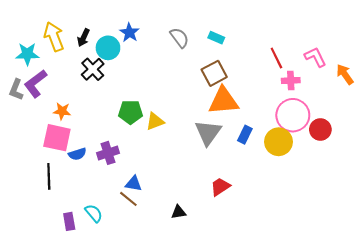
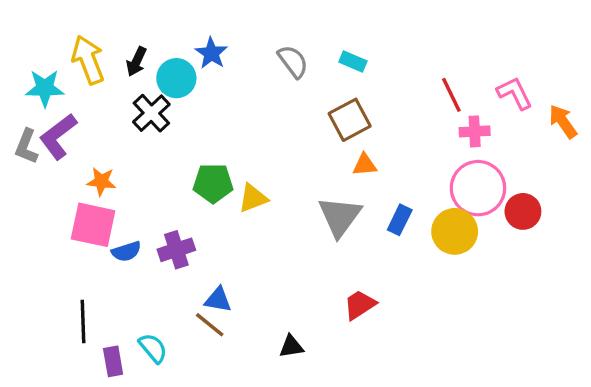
orange triangle: (223, 101) -> (365, 165), size x0.5
black line: (49, 176) -> (83, 321), moved

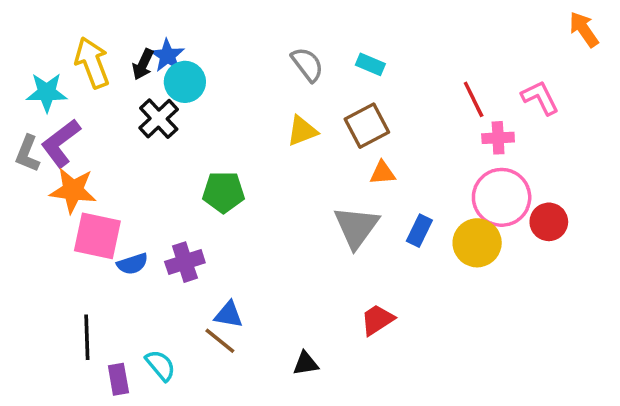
blue star: (211, 53) -> (167, 56), moved
orange arrow: (563, 121) -> (584, 29), moved
orange star: (101, 181) -> (73, 190), moved, size x1.5
yellow triangle: (253, 198) -> (302, 131), moved

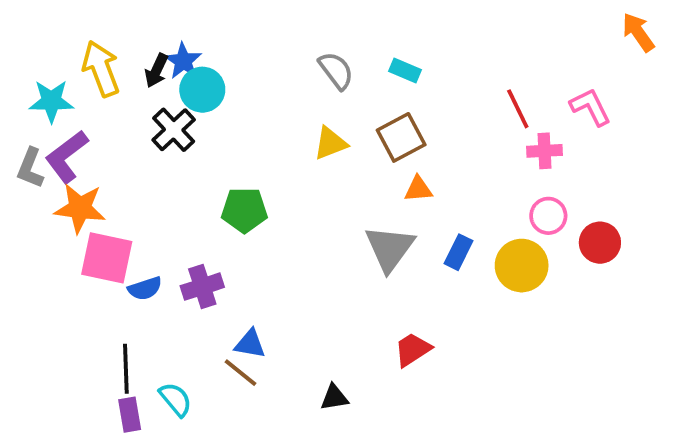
pink circle: (502, 197) -> (548, 216), size x0.6
black line: (87, 337) -> (126, 369), moved

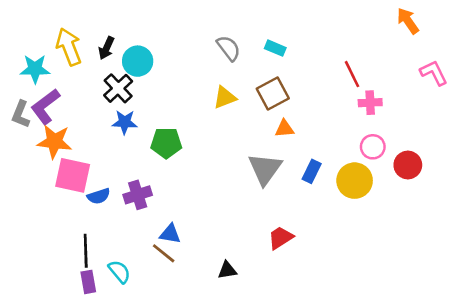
orange arrow: (638, 32) -> (408, 21), moved
blue star: (183, 61) -> (125, 122), moved, turned -30
pink L-shape: (590, 107) -> (434, 73), moved

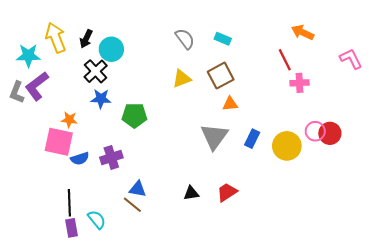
orange arrow: (408, 21) -> (303, 32), moved, turned -30
orange star: (54, 142) -> (69, 120), moved, size x0.6
pink circle: (373, 147) -> (315, 131), moved
black triangle: (227, 270) -> (191, 193), moved

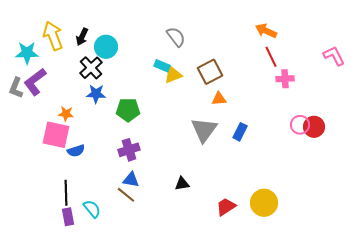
orange arrow: (303, 32) -> (266, 31), moved
cyan rectangle: (223, 39) -> (162, 66), moved
yellow circle: (287, 146) -> (264, 203), moved
purple cross: (111, 157) -> (129, 150), moved
red trapezoid: (227, 192) -> (226, 207), moved

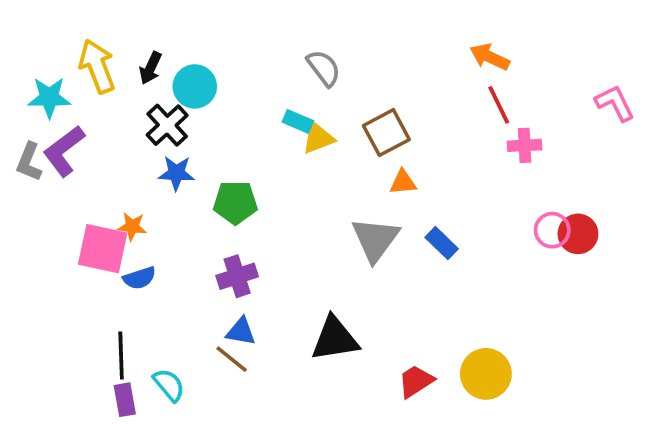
orange star: (66, 114) -> (132, 226), moved
blue rectangle: (240, 132) -> (442, 243), turned -72
black triangle: (182, 184) -> (335, 339), size x1.8

